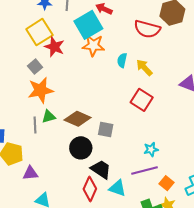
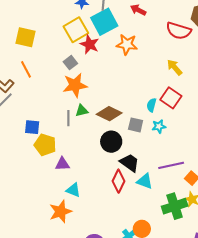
cyan square: (88, 25) -> (104, 22), moved
cyan semicircle: (122, 60) -> (152, 105), moved
cyan star: (151, 149) -> (159, 126), moved

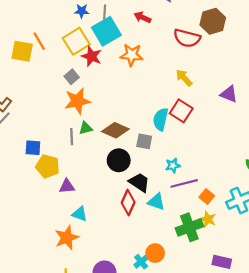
orange line: (26, 69) -> (39, 41), moved
cyan semicircle: (152, 105) -> (161, 119), size x1.5
cyan star: (159, 126) -> (173, 165), moved

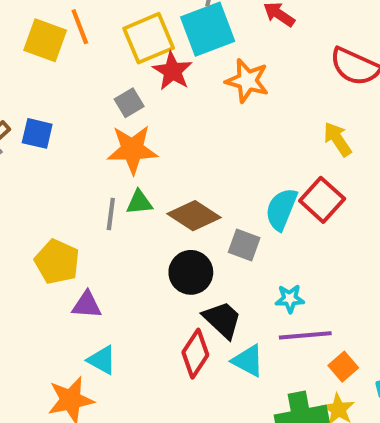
blue square: (33, 148) -> (37, 133), moved

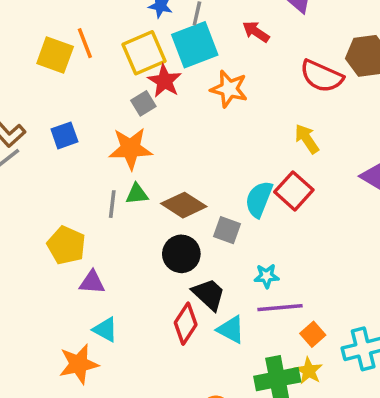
gray square: (129, 103) -> (143, 103), moved
blue square: (37, 133) -> (64, 135), moved, turned -32

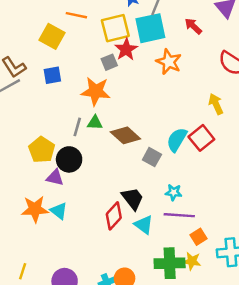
orange line: (85, 43) -> (76, 15), turned -66
yellow square: (55, 55) -> (52, 36), moved
black circle: (181, 254) -> (69, 159), moved
orange star: (79, 364) -> (35, 209), moved
yellow star: (309, 371) -> (192, 261), turned -30

